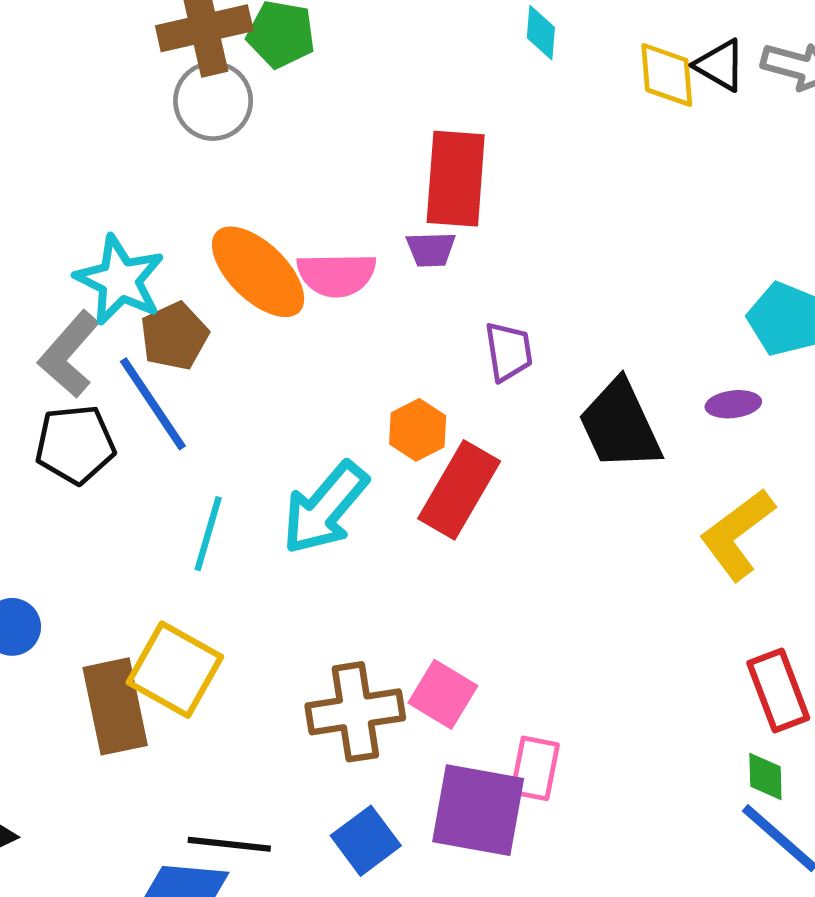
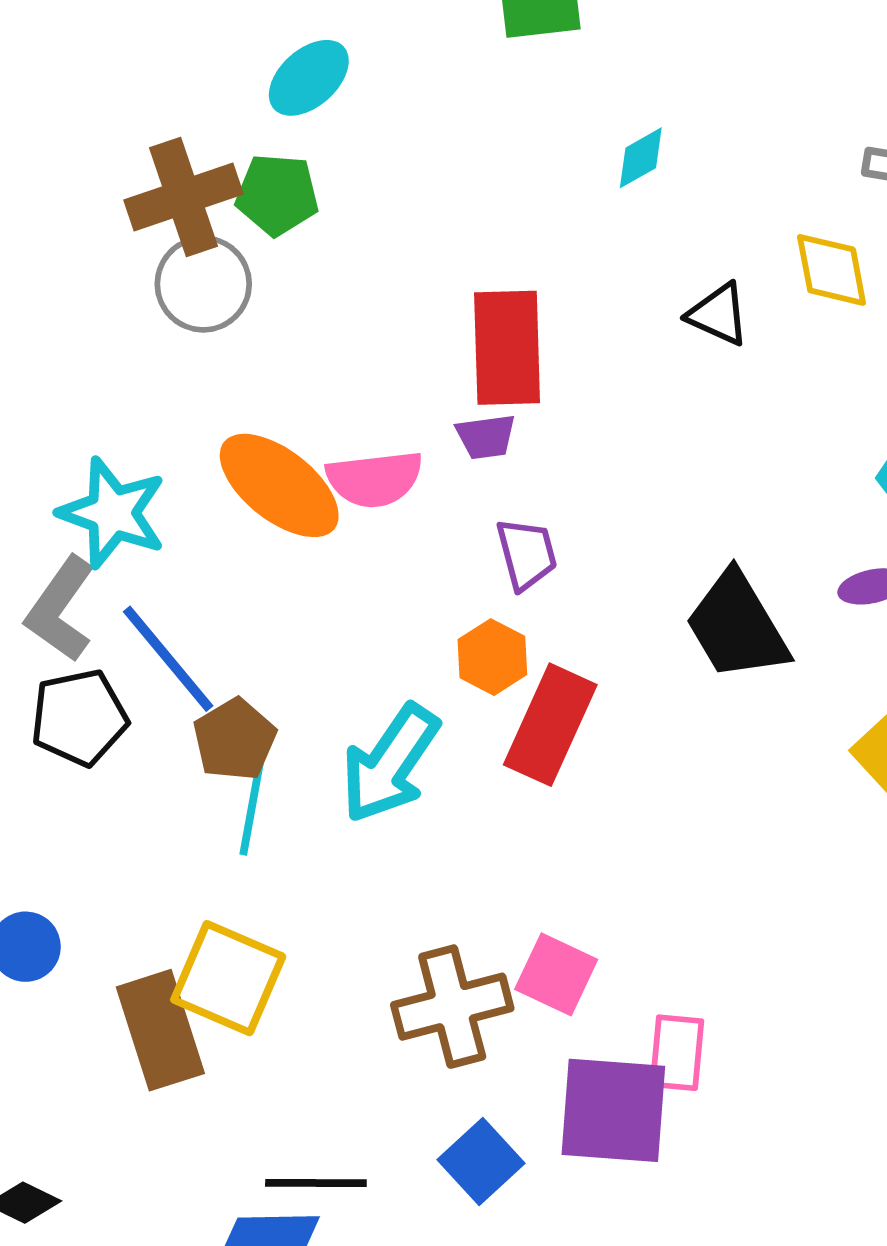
cyan diamond: (541, 33) -> (641, 158), moved, turned 62
black triangle: (720, 65) -> (718, 314), moved
yellow diamond: (667, 75) -> (832, 270), moved
brown pentagon: (174, 336) -> (235, 740), moved
purple trapezoid: (509, 352) -> (527, 554), moved

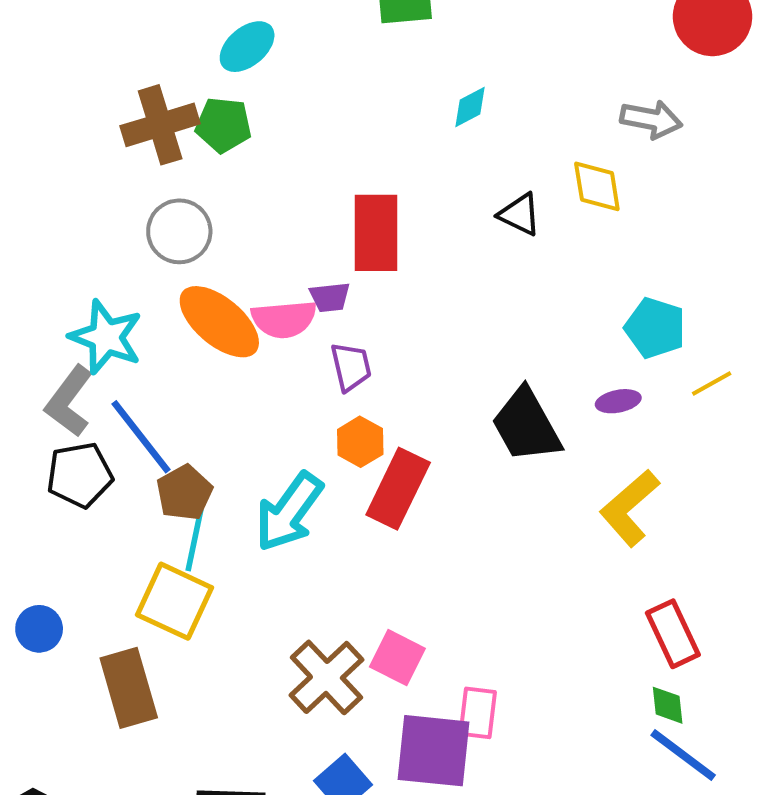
gray circle: (203, 284) -> (179, 231), moved
purple trapezoid: (486, 437) -> (330, 297), moved
purple trapezoid: (527, 554) -> (351, 367), moved
yellow square: (228, 978) -> (175, 601), moved
brown cross: (452, 1007) -> (326, 677), turned -30

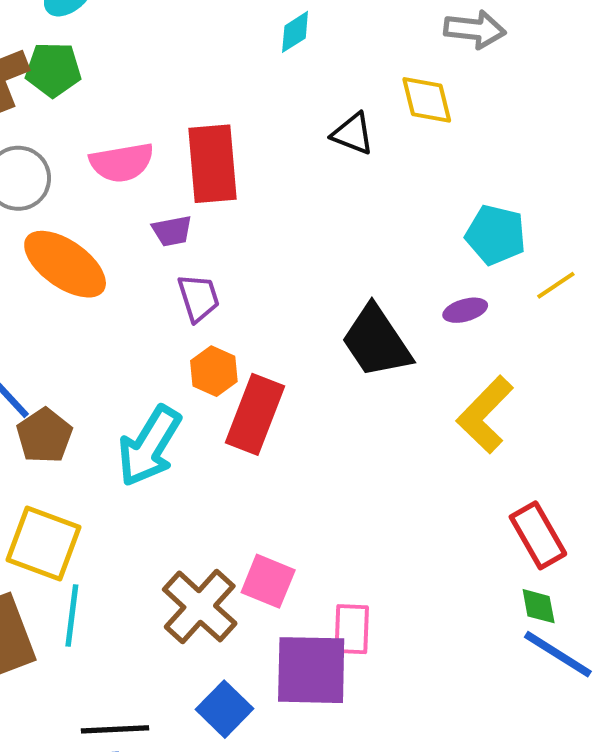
pink semicircle: (284, 319) -> (122, 162), moved
cyan line: (194, 540) -> (72, 616), moved

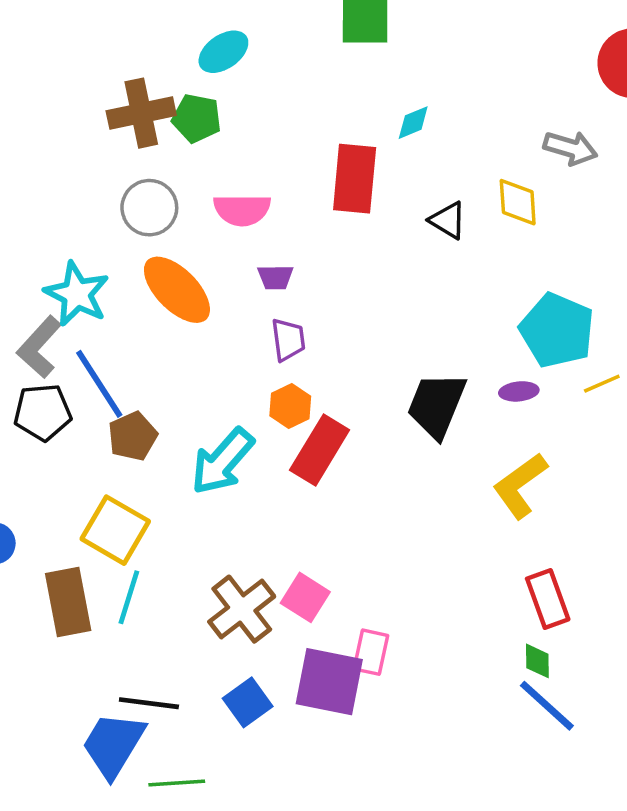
red rectangle: (213, 164) -> (355, 179), moved
cyan pentagon: (496, 235) -> (557, 330), size x1.4
black trapezoid: (376, 342) -> (437, 405), turned 46

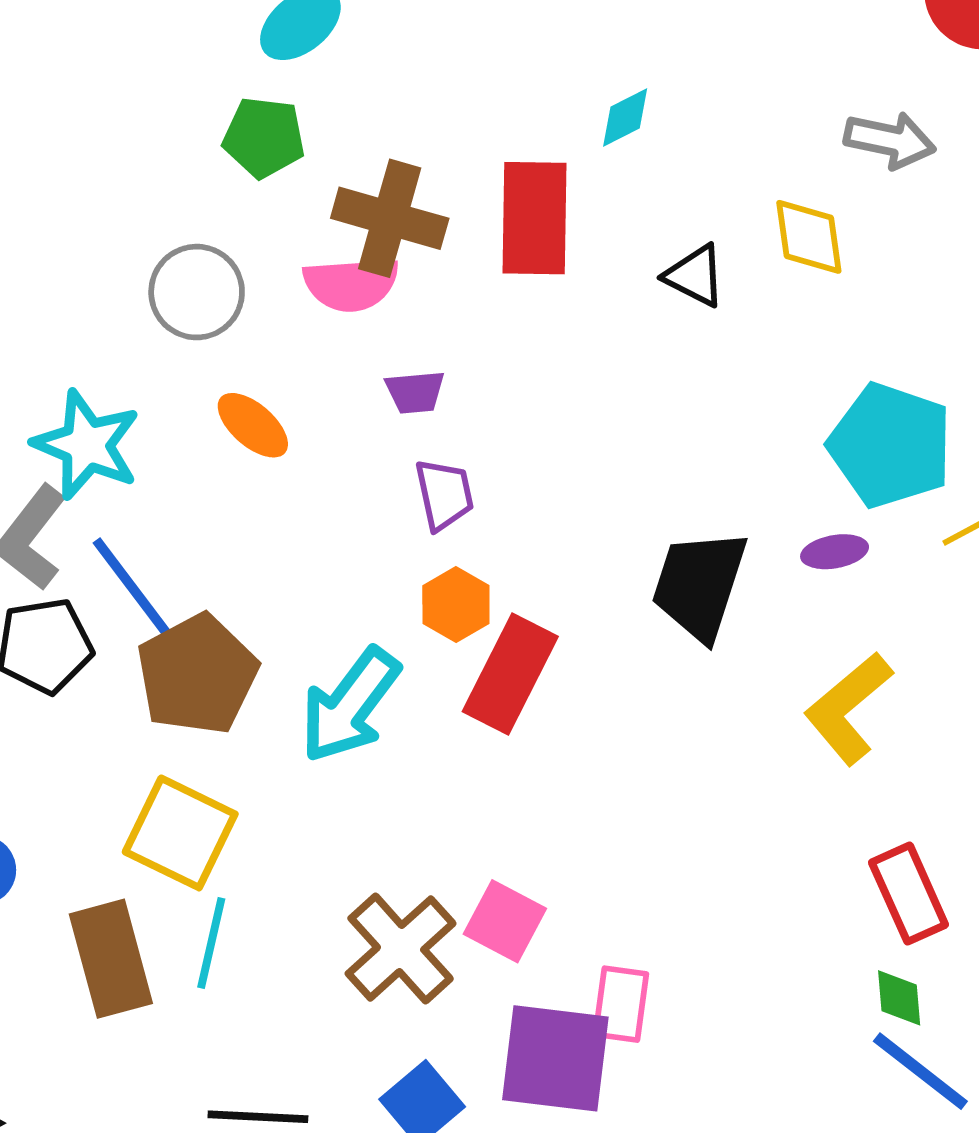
brown cross: (141, 113) -> (390, 218), moved, turned 32
orange ellipse: (177, 290) -> (253, 425), size x0.6
brown pentagon: (133, 436) -> (197, 675), size x1.5

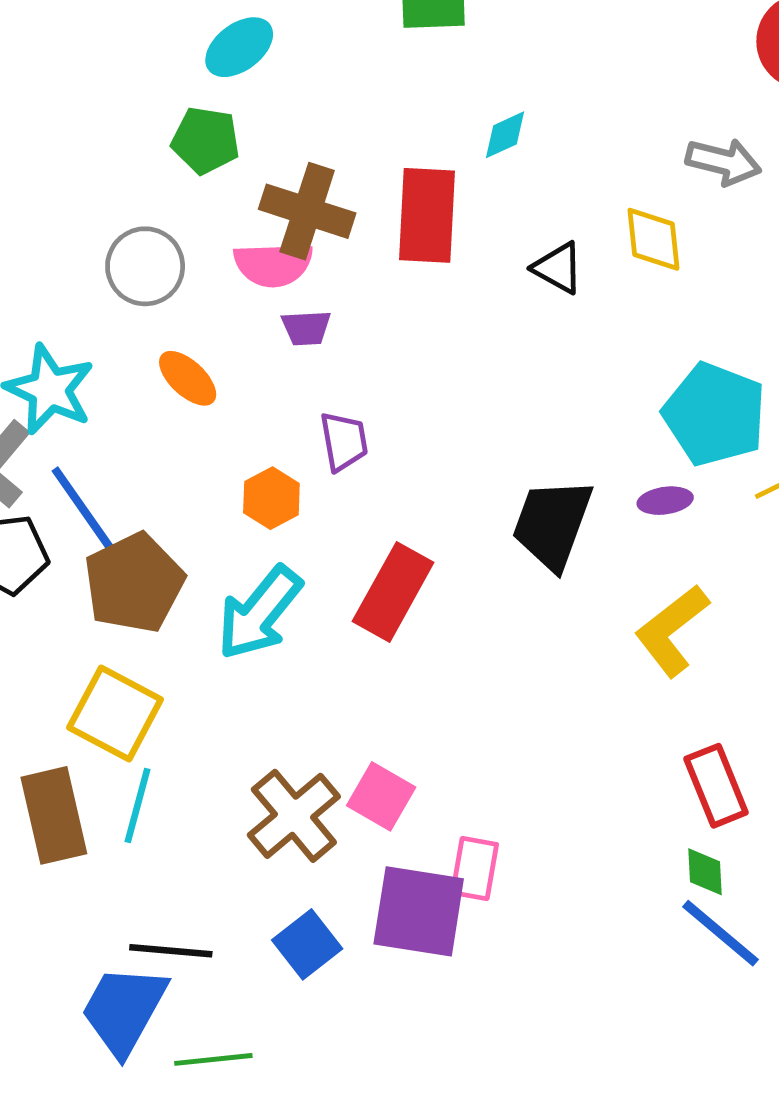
purple trapezoid: (415, 392) -> (306, 328), moved
orange hexagon: (456, 605) -> (271, 498), moved

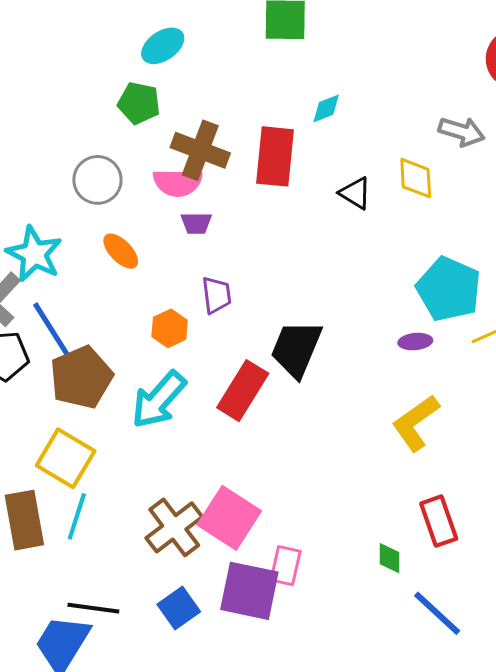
black trapezoid: (552, 524) -> (296, 349), moved
pink square: (381, 796) -> (229, 518), size x1.5
green diamond: (705, 872) -> (389, 558), moved

